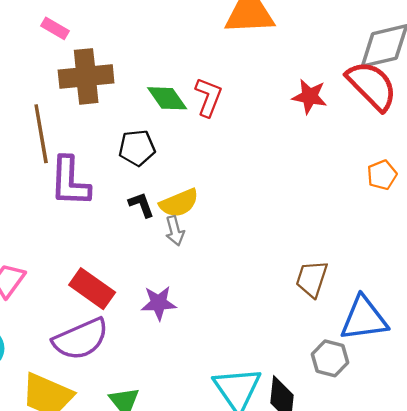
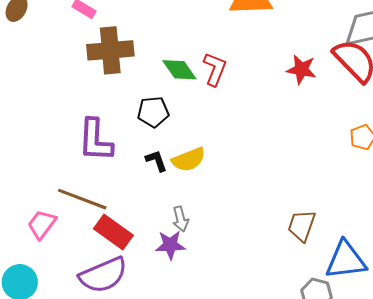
brown line: (41, 134) -> (82, 199), moved, turned -60
gray arrow: (175, 231) -> (181, 219), moved

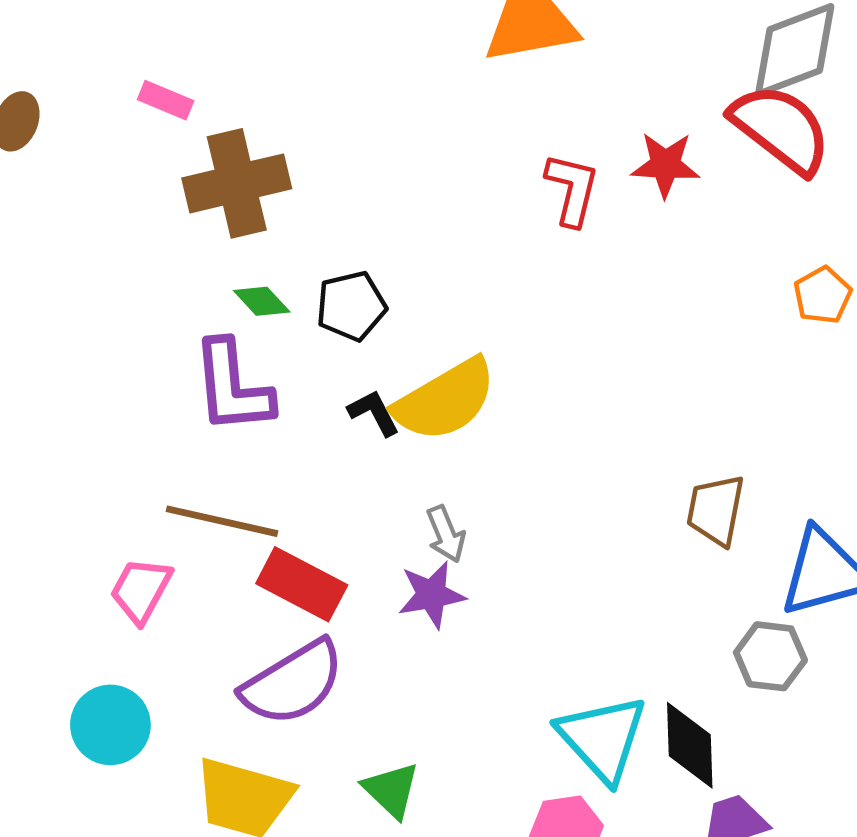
red L-shape: (215, 69) -> (572, 189), moved
green diamond: (179, 70) -> (262, 301), moved, size x0.7
yellow semicircle: (189, 160) -> (445, 400), size x1.4

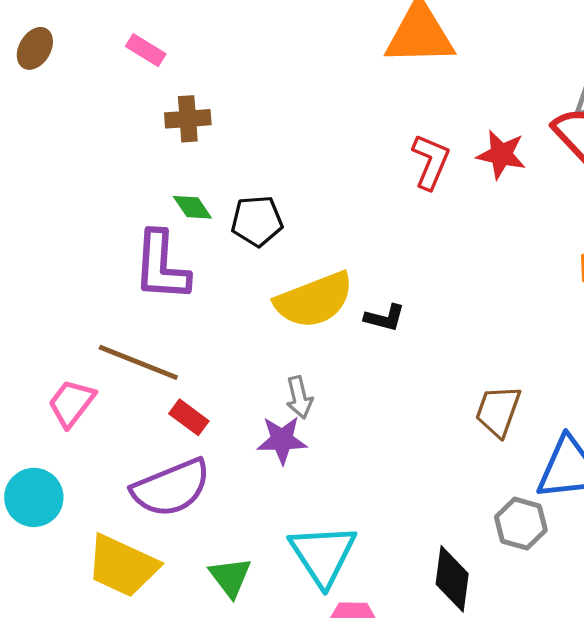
brown cross: (237, 183) -> (188, 119), size x0.6
black L-shape: (374, 413) -> (385, 318), moved, turned 123
red rectangle: (302, 584) -> (189, 417), size x0.6
cyan triangle: (602, 738) -> (323, 555), moved

